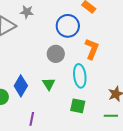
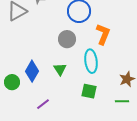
purple line: (32, 119) -> (43, 104), turned 40

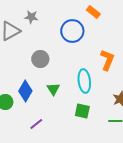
orange L-shape: (103, 34) -> (107, 60), moved
gray circle: (67, 39) -> (40, 59), moved

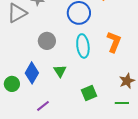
cyan ellipse: (84, 81) -> (83, 46), moved
green square: (82, 111) -> (89, 93), turned -35

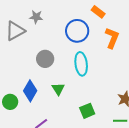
orange L-shape: (114, 42) -> (112, 38), moved

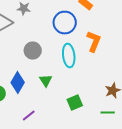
orange L-shape: (112, 38) -> (94, 42), moved

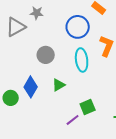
green triangle: (46, 80) -> (59, 85), turned 32
purple line: (29, 116) -> (73, 120), moved

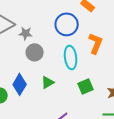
gray star: (37, 13) -> (26, 33), moved
green square: (88, 107) -> (86, 86), moved

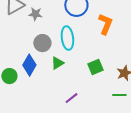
gray circle: (35, 52) -> (42, 43), moved
cyan ellipse: (71, 57) -> (67, 38), moved

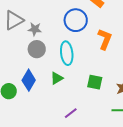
gray circle: (42, 43) -> (37, 49), moved
green square: (95, 67) -> (95, 82), turned 35

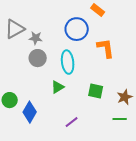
orange L-shape: (105, 39) -> (106, 48), turned -30
blue diamond: (29, 80) -> (30, 112), moved

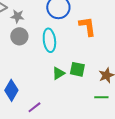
green triangle: (58, 87) -> (58, 73), moved
purple line: (72, 122) -> (34, 107), moved

